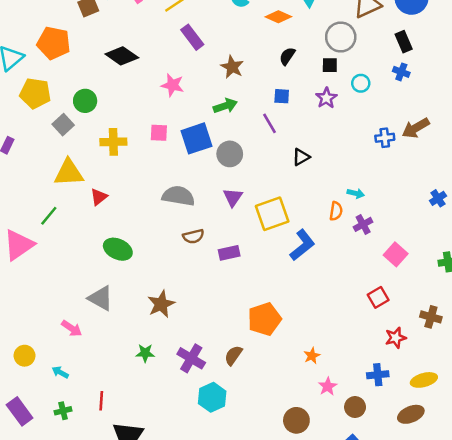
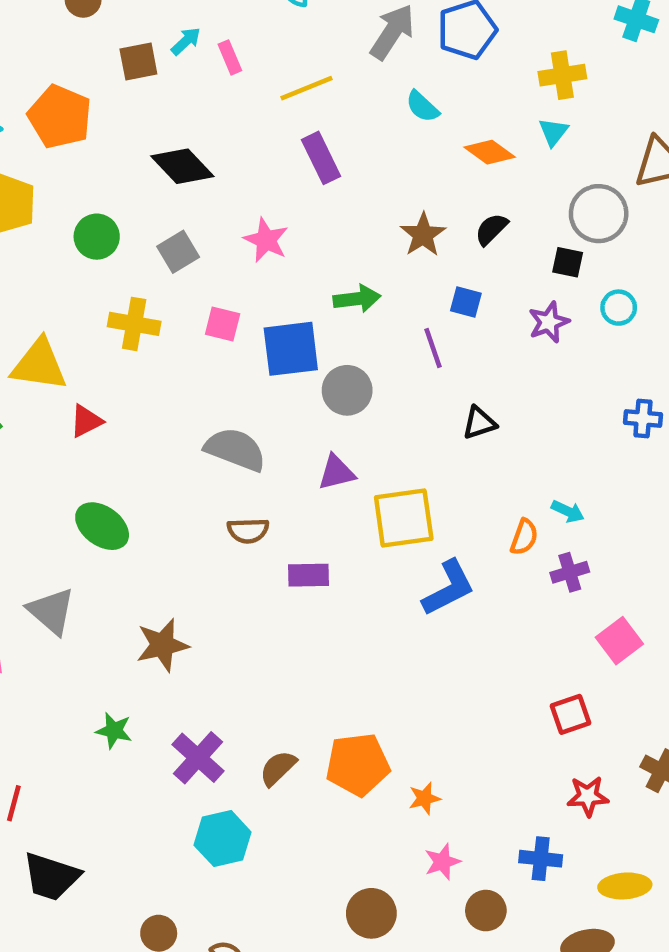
brown star: (232, 67) -> (423, 235), moved
gray square: (63, 125) -> (178, 252), moved
purple triangle: (233, 197) -> (336, 472), turned 30
orange pentagon: (264, 319) -> (358, 764), moved

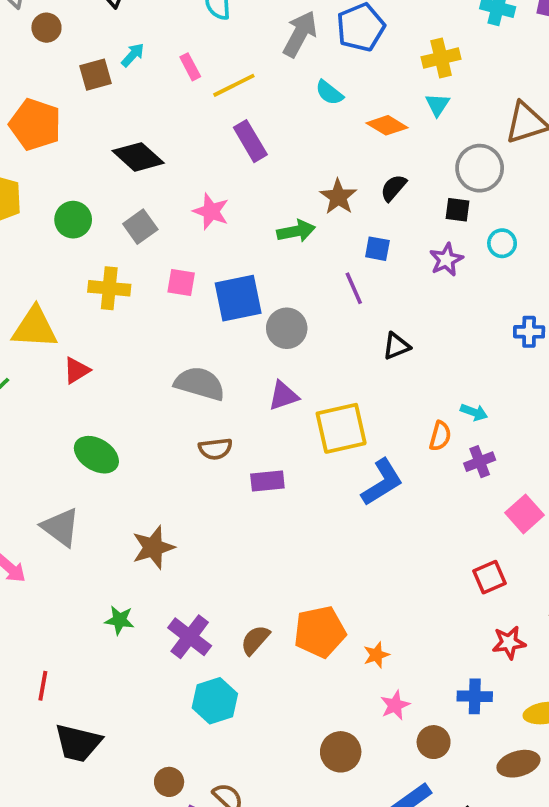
pink rectangle: (230, 57) -> (190, 67), moved
green arrow: (357, 299) -> (296, 231), moved

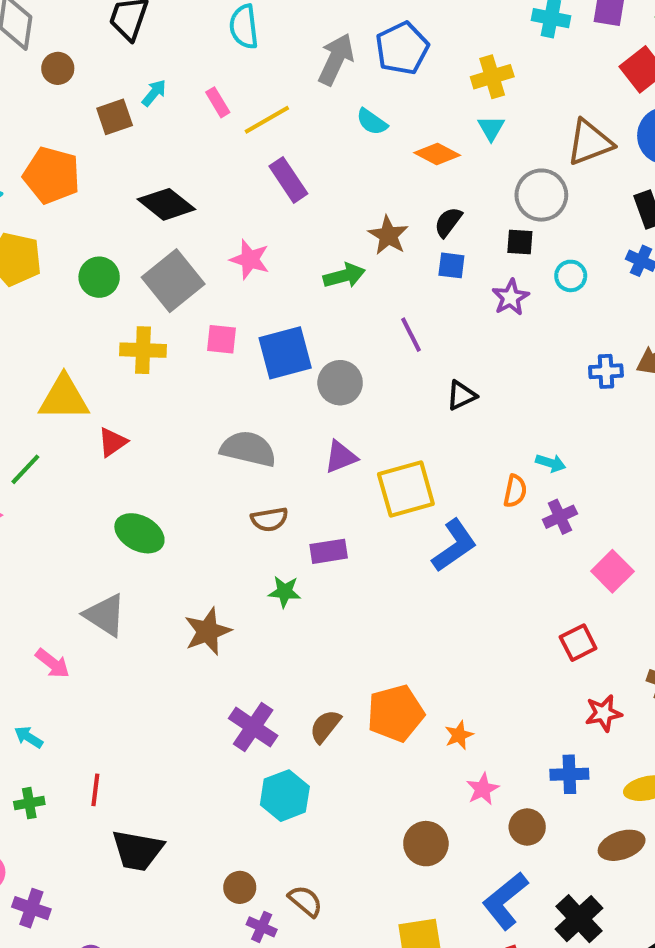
gray square: (140, 227) -> (173, 281), size x1.6
blue square: (377, 249) -> (451, 265), moved
green star: (119, 620) -> (285, 592), moved

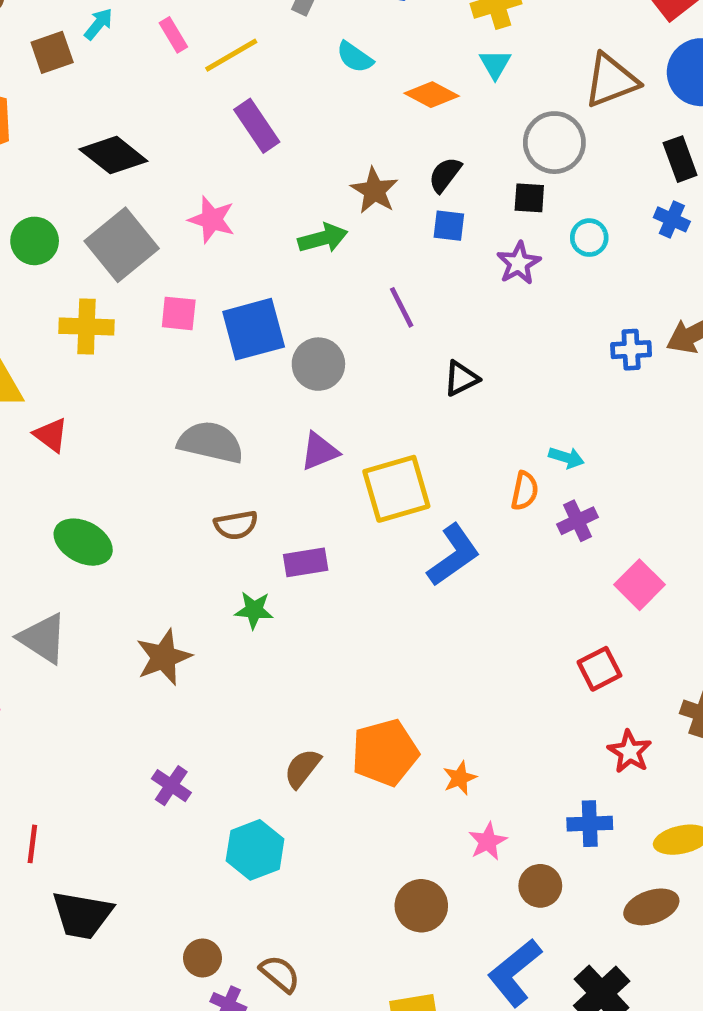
red triangle: (112, 442) -> (51, 435), turned -48
red star: (603, 713) -> (630, 752), turned -30
purple cross: (253, 727) -> (171, 786), moved, size x0.7

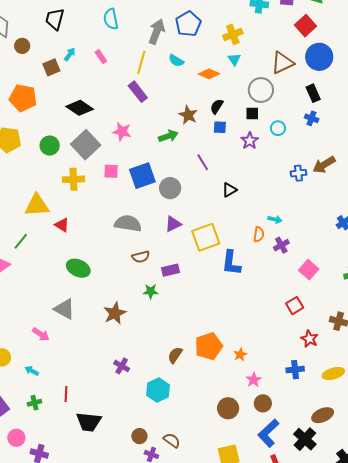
yellow line: (231, 55) -> (141, 62), moved, turned -40
blue L-shape: (453, 555) -> (231, 263), turned 136
brown circle: (540, 886) -> (263, 403), moved
brown ellipse: (651, 907) -> (323, 415), moved

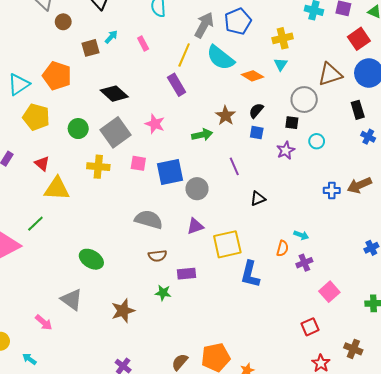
cyan semicircle: (176, 61) -> (220, 58), size x1.8
blue cross: (312, 118) -> (368, 137), moved
red triangle: (62, 225) -> (42, 163), moved

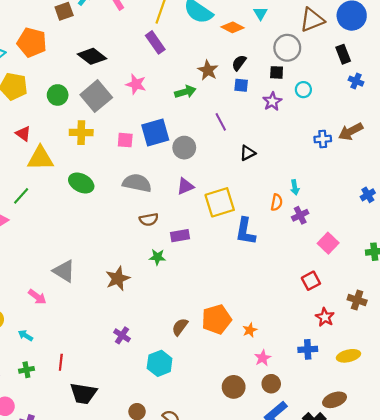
pink square: (138, 163) -> (125, 140), moved
cyan arrow: (301, 235) -> (295, 187), turned 64
green ellipse: (91, 259) -> (81, 183), moved

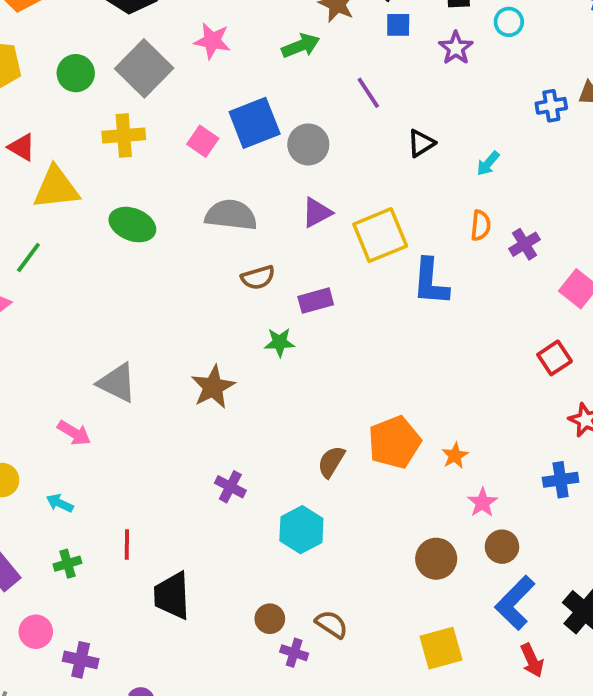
pink square: (125, 140) -> (203, 141), turned 35
cyan arrow: (295, 187) -> (488, 164), moved, turned 56
black trapezoid: (83, 393) -> (172, 596), turned 84

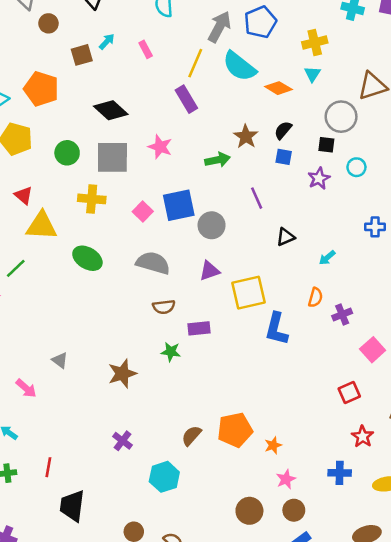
gray square: (144, 68) -> (112, 157), turned 36
gray triangle: (117, 383) -> (60, 360), size x0.6

